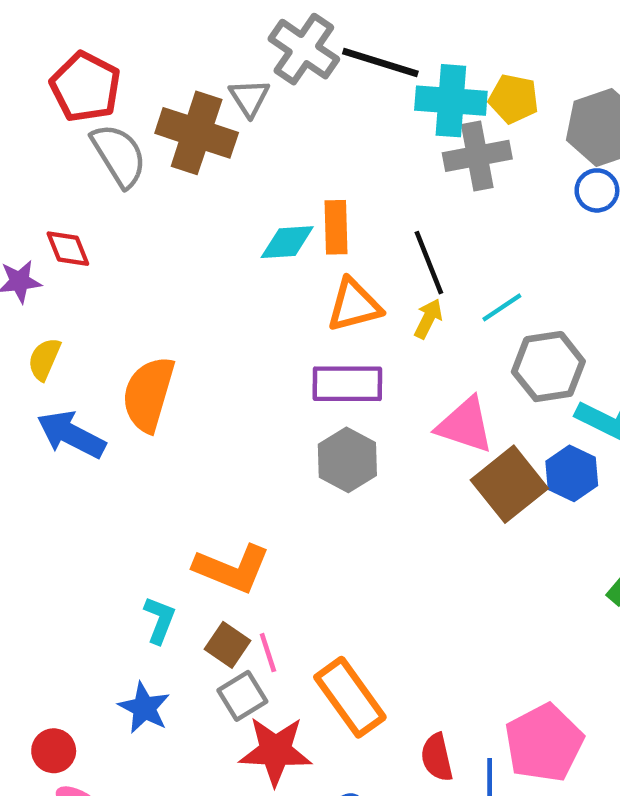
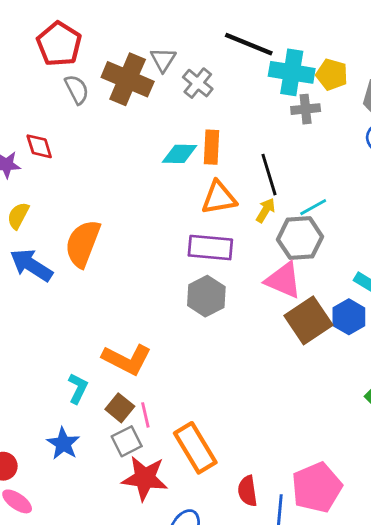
gray cross: (304, 49) -> (198, 83), moved, size x0.7
gray semicircle: (119, 155) -> (77, 89), size x0.7
gray cross: (477, 156) -> (306, 109), size x0.7
gray hexagon: (548, 367) -> (300, 238), moved

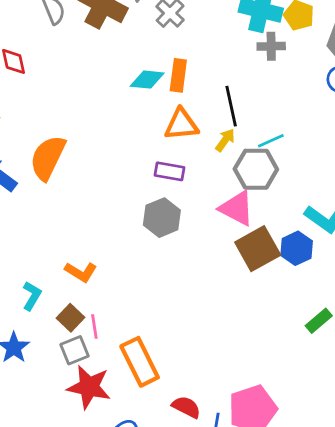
purple rectangle: (210, 248) -> (169, 171), size x0.7
orange L-shape: (127, 359) -> (81, 272), size x0.7
red semicircle: (248, 491) -> (186, 407), turned 120

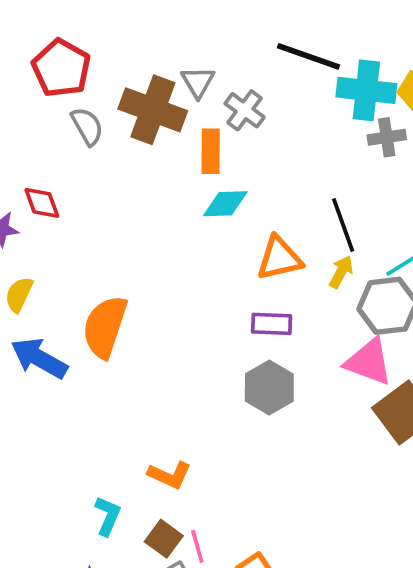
orange rectangle: (178, 75) -> (211, 151), moved

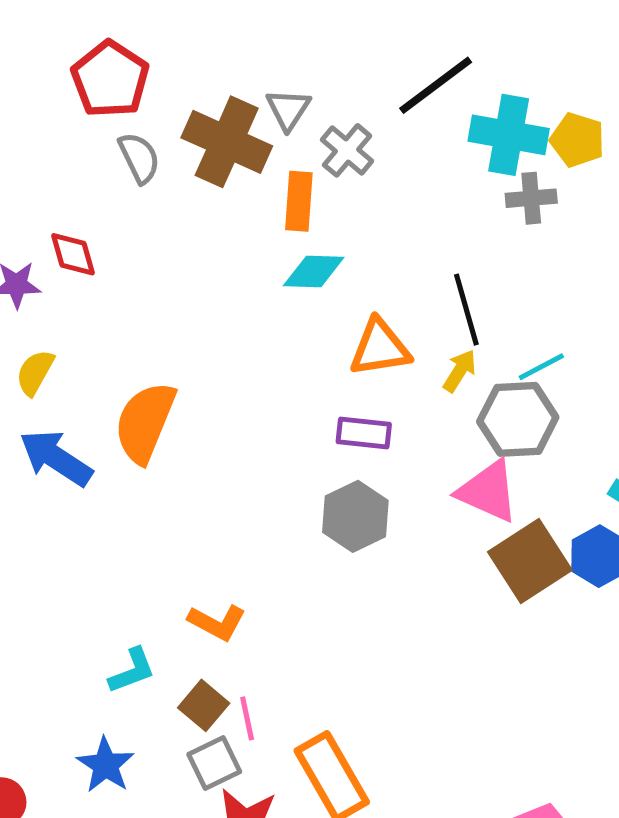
black line: (308, 56) -> (436, 85), turned -60
cyan L-shape: (108, 516) -> (132, 671), turned 42

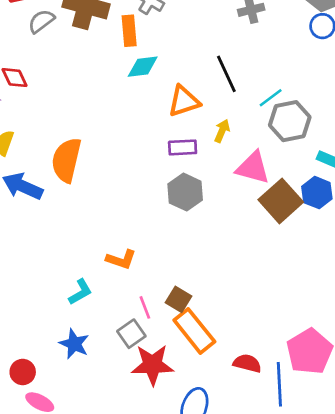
gray semicircle: (139, 158) -> (41, 21), turned -92
yellow arrow: (460, 371) -> (222, 131), moved
gray hexagon: (518, 419) -> (290, 121), moved
brown square: (204, 705) -> (178, 299), moved

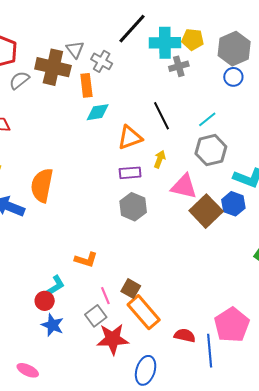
cyan line: (271, 98) -> (207, 119), moved
red circle: (23, 372) -> (45, 301), moved

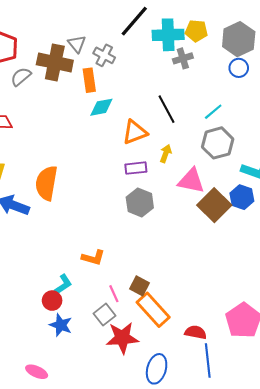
blue line: (210, 351) -> (208, 360), moved

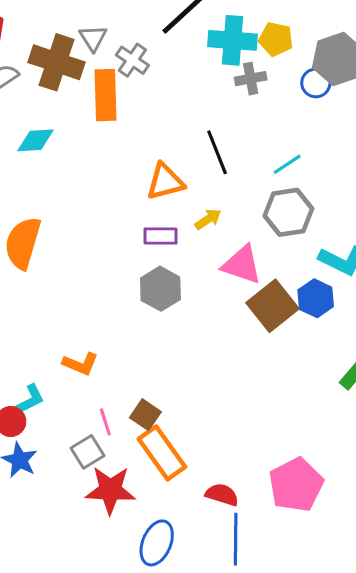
blue circle: (239, 68) -> (316, 83), moved
orange rectangle: (89, 80) -> (105, 95), size x1.4
cyan diamond: (101, 107) -> (35, 140), moved
yellow arrow: (166, 154) -> (208, 219), turned 30

